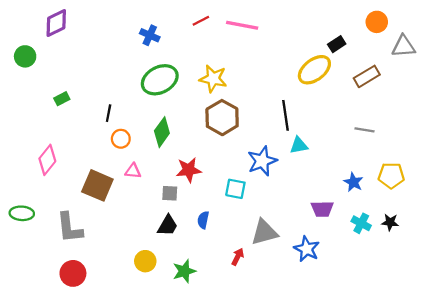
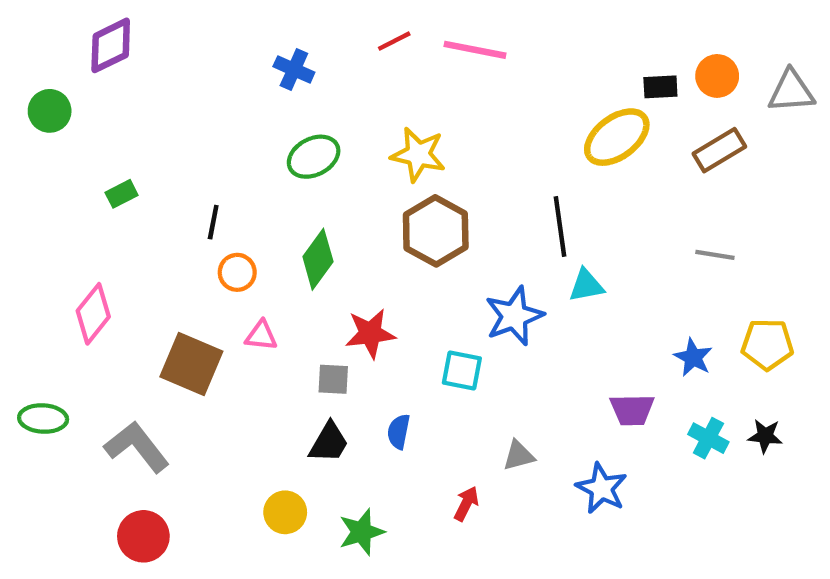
orange circle: (377, 22) -> (717, 76), moved
black rectangle: (337, 44) -> (660, 87), turned 30
green ellipse: (160, 80) -> (314, 157), size x0.7
gray L-shape: (70, 228) -> (137, 447), turned 148
gray triangle: (264, 232) -> (519, 456), size x0.6

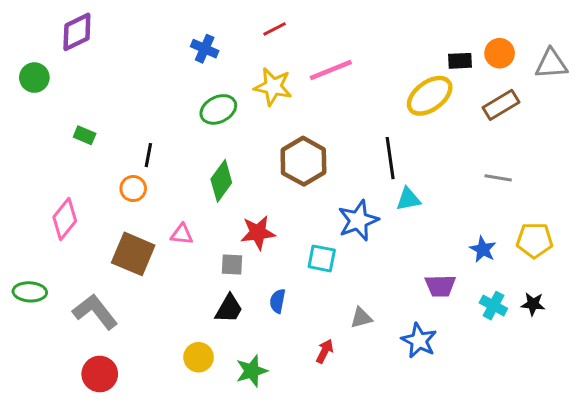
pink line: (475, 50) -> (331, 70), moved, turned -33
yellow star: (418, 155) -> (273, 87), moved
green rectangle: (122, 194) -> (85, 135), turned 50
orange circle: (237, 272) -> (133, 189), moved

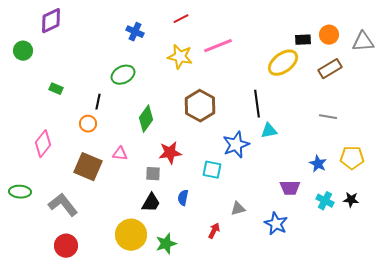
green ellipse: (218, 109) -> (123, 75), moved
yellow circle: (199, 357) -> (131, 235), size x1.6

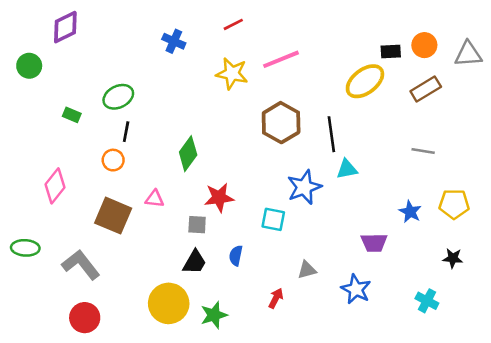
green ellipse: (123, 75) -> (118, 97), moved
brown hexagon: (200, 106) -> (281, 123), moved
cyan cross: (325, 201) -> (427, 301), moved

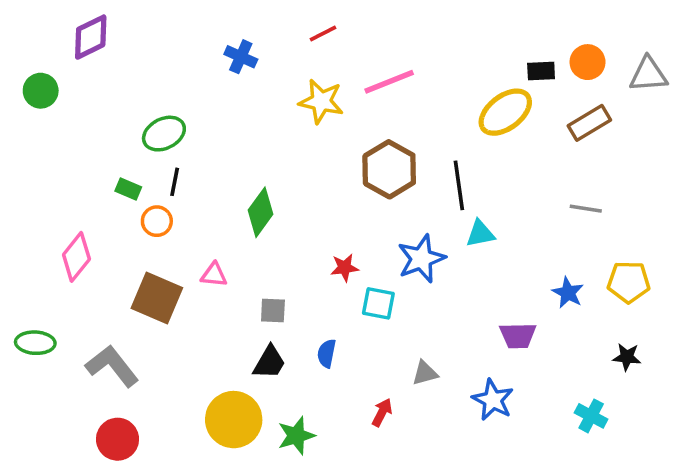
green rectangle: (72, 115) -> (128, 189), moved
red star: (219, 197) -> (344, 268), moved, size x0.7

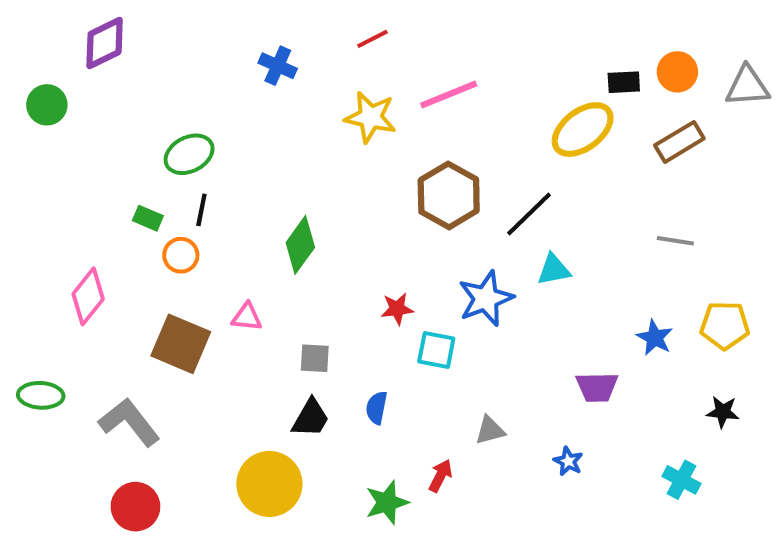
black line: (459, 185) -> (529, 214), turned 54
blue star: (493, 400) -> (568, 461), size x0.6
green star: (296, 436) -> (387, 502), moved

